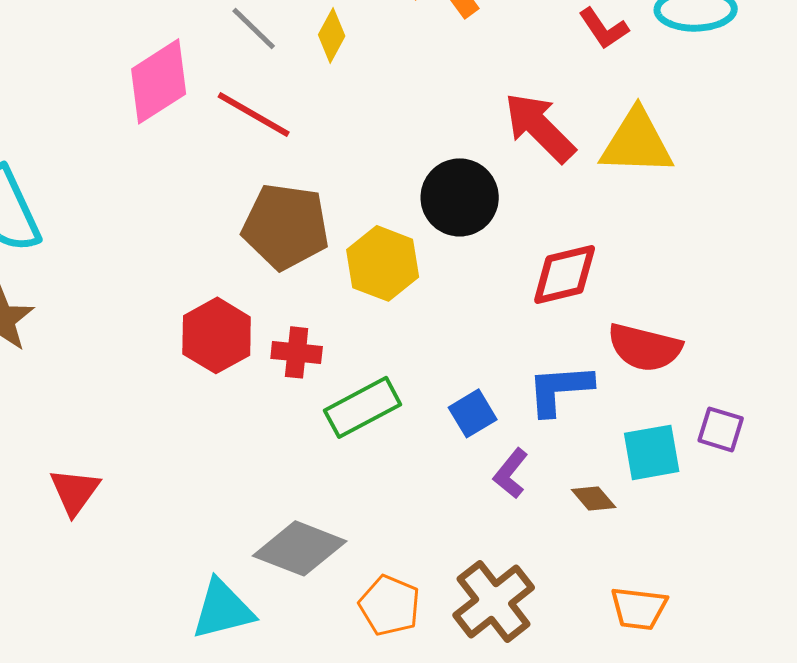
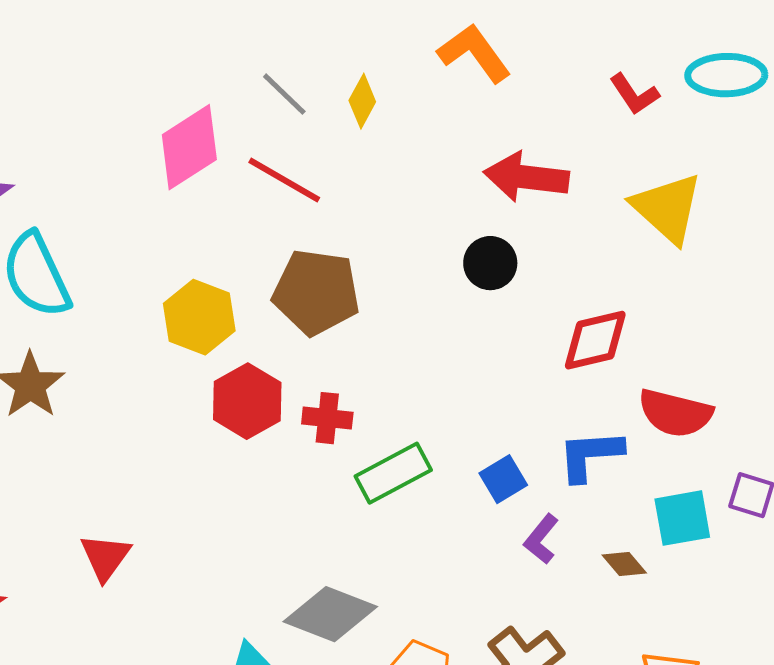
red arrow: (540, 127) -> (526, 177), moved, turned -38
yellow triangle: (637, 142) -> (667, 208), turned 40
black circle: (460, 197) -> (490, 263), size x0.7
yellow hexagon: (383, 263) -> (199, 317), moved

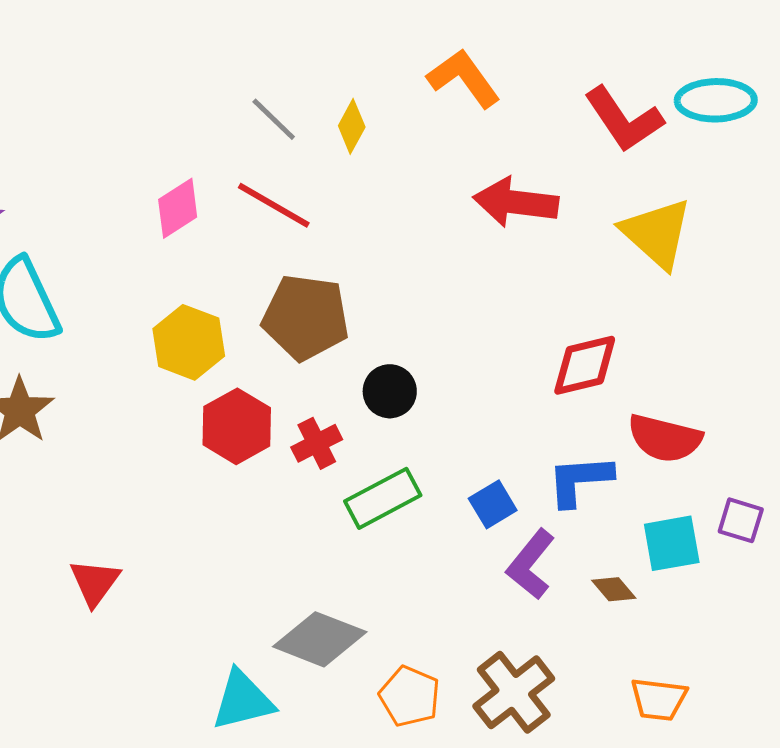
red L-shape: (634, 94) -> (624, 119), size x1.6
pink diamond: (189, 147) -> (178, 208), moved, size x0.7
black circle: (490, 263) -> (390, 391), moved
red cross: (327, 418) -> (317, 443), turned -33
purple L-shape: (541, 539) -> (531, 564), size x1.4

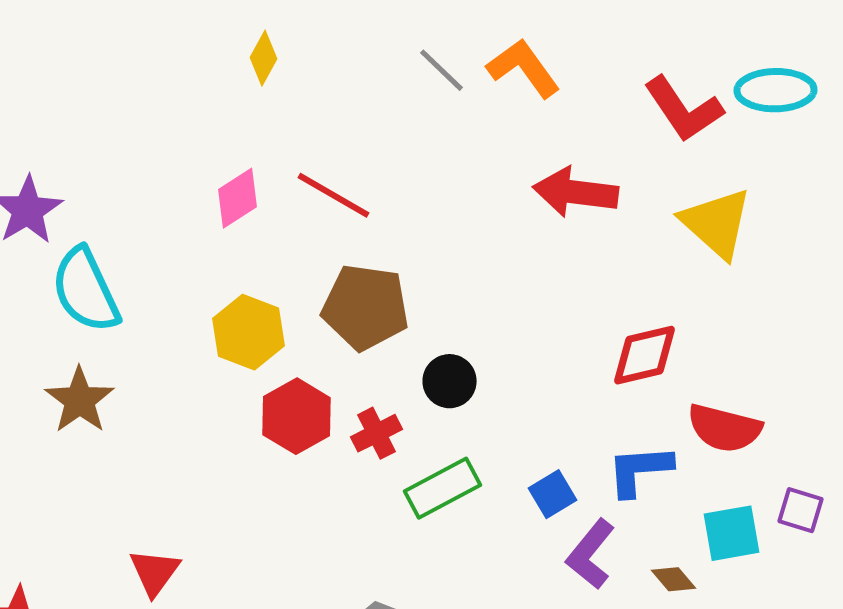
gray line: (274, 119) -> (442, 70), moved
yellow diamond: (352, 126) -> (264, 58), moved

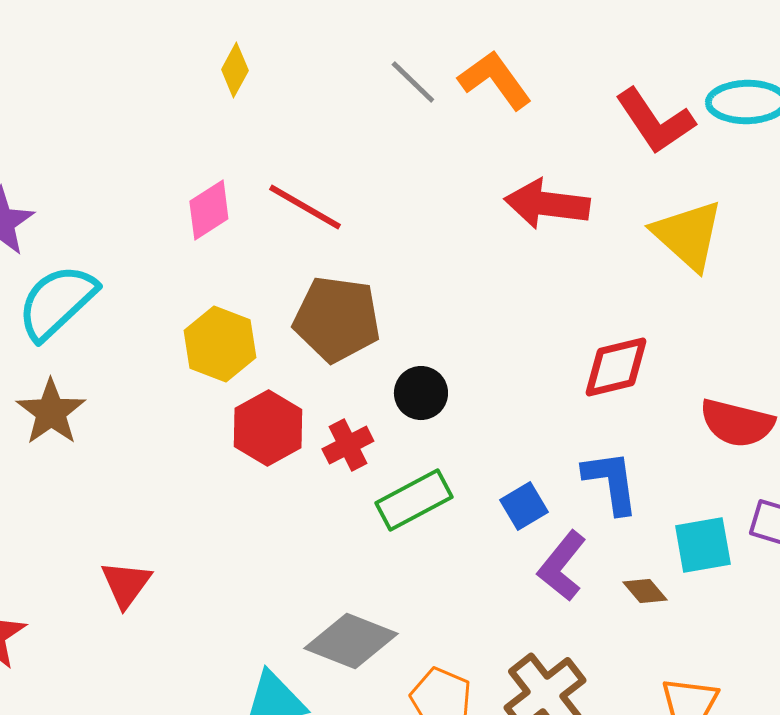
cyan semicircle: (86, 290) -> (57, 302), turned 72
red semicircle: (724, 428) -> (737, 423), moved
blue L-shape: (640, 470) -> (611, 482), turned 86

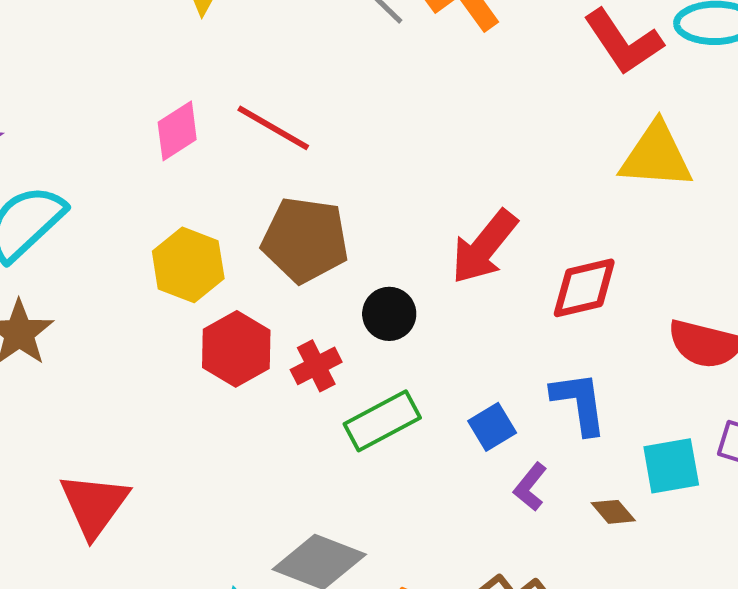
red arrow: (547, 204) -> (484, 247), moved, turned -58
yellow triangle: (688, 235) -> (656, 156), turned -38
purple L-shape: (562, 566) -> (530, 487), size x0.7
red triangle: (126, 584) -> (94, 505), size x1.4

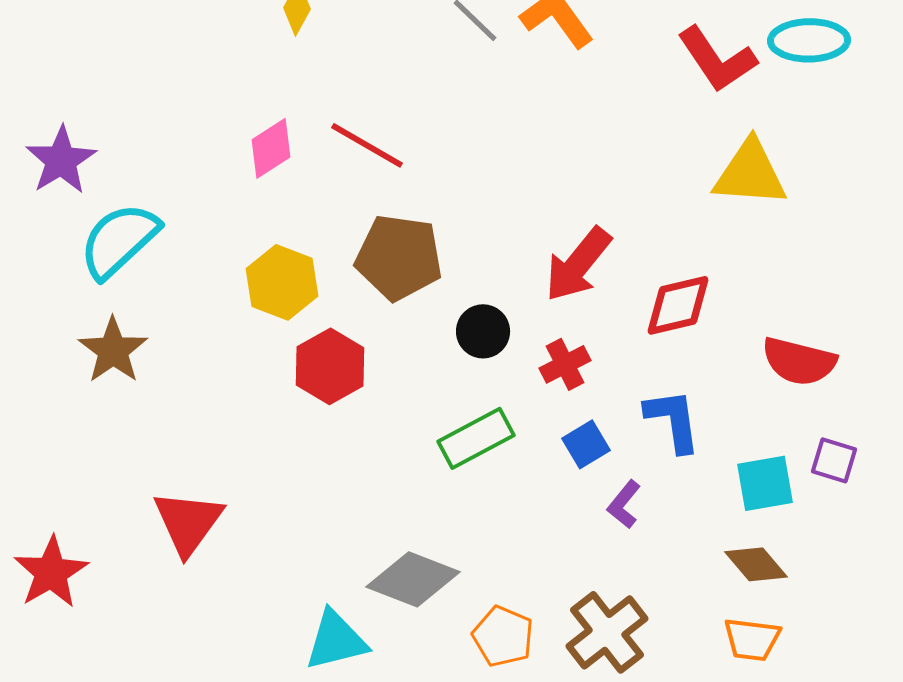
red cross: (316, 366) -> (565, 364), moved
brown diamond: (613, 512) -> (756, 564), moved, size x1.4

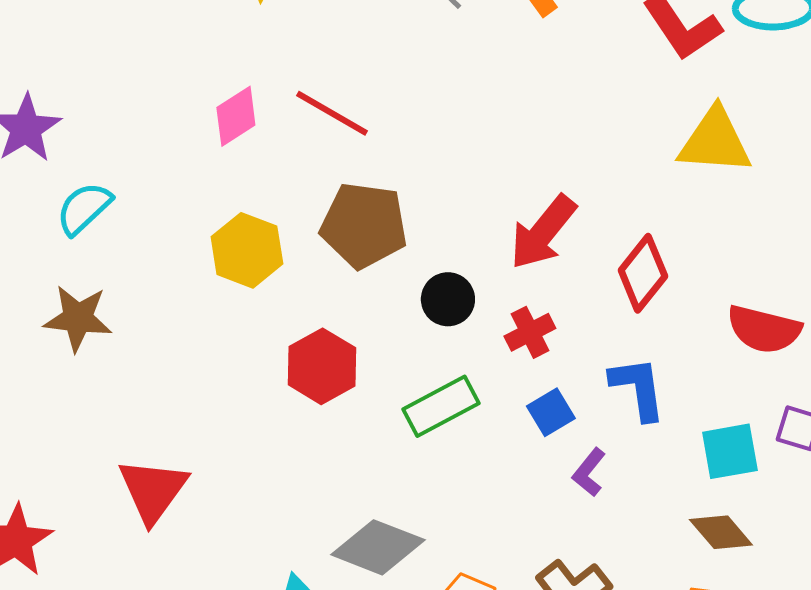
cyan semicircle: (119, 240) -> (84, 208), size x0.7
red diamond: (678, 305) -> (643, 273), turned -38
brown star: (113, 350) -> (78, 318), turned -30
red hexagon: (330, 366) -> (322, 366), moved

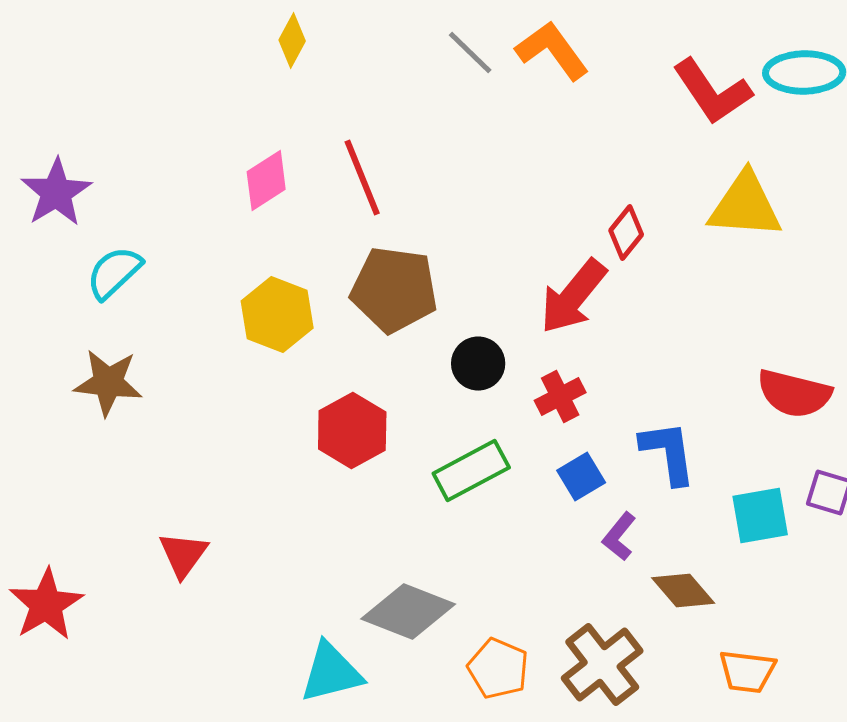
red line: (332, 113) -> (362, 178), turned 38
red diamond: (643, 273) -> (626, 232), moved, size x0.7
red triangle: (153, 490) -> (183, 554), size x0.7
brown diamond: (721, 532) -> (683, 590), moved

